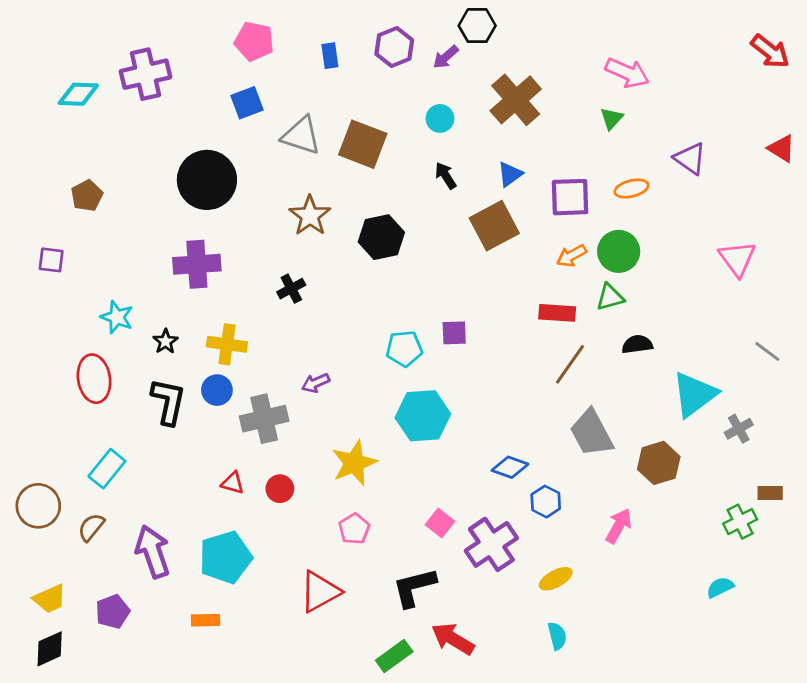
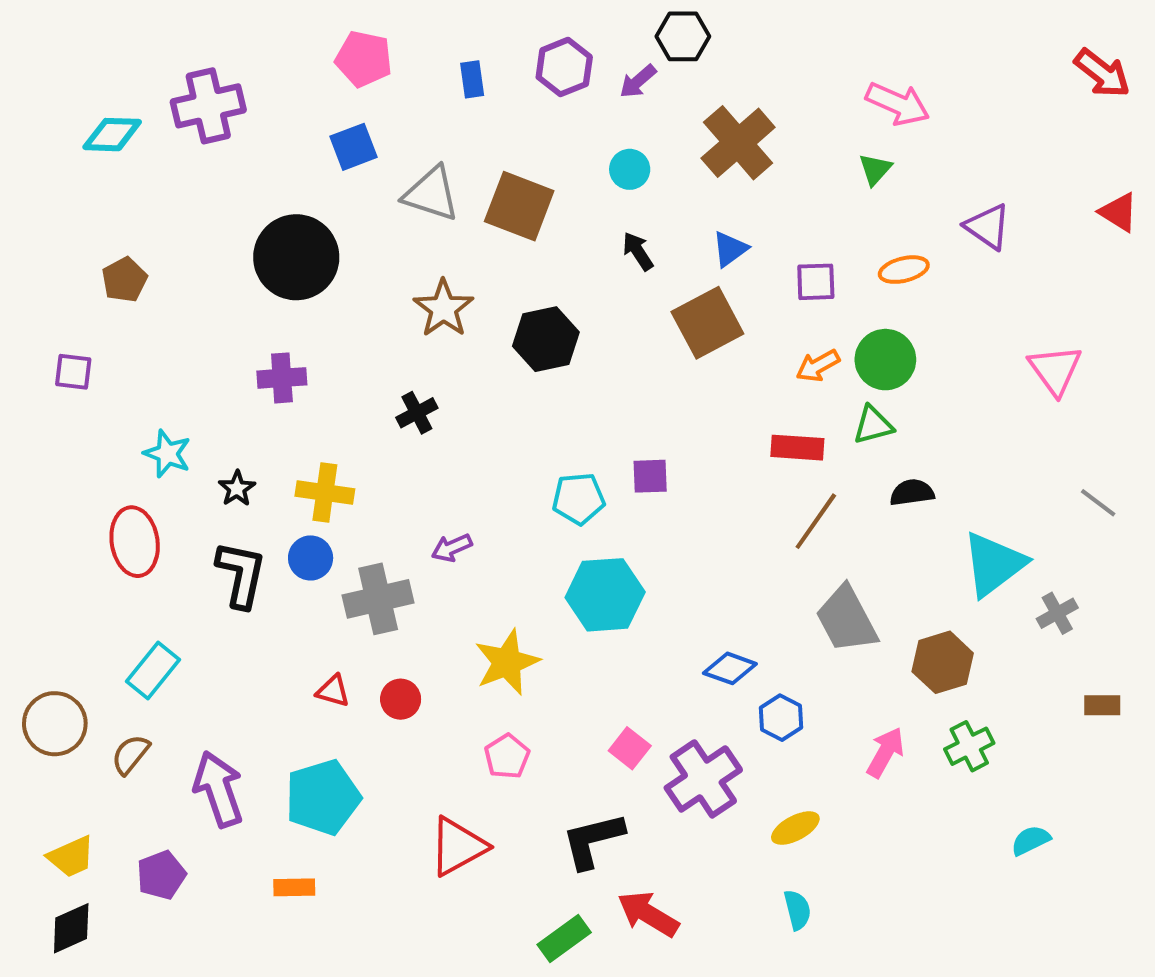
purple square: (570, 197) -> (816, 282), size x0.7
purple cross: (197, 264) -> (282, 378), size x0.7
green cross: (740, 522) -> (969, 746), moved

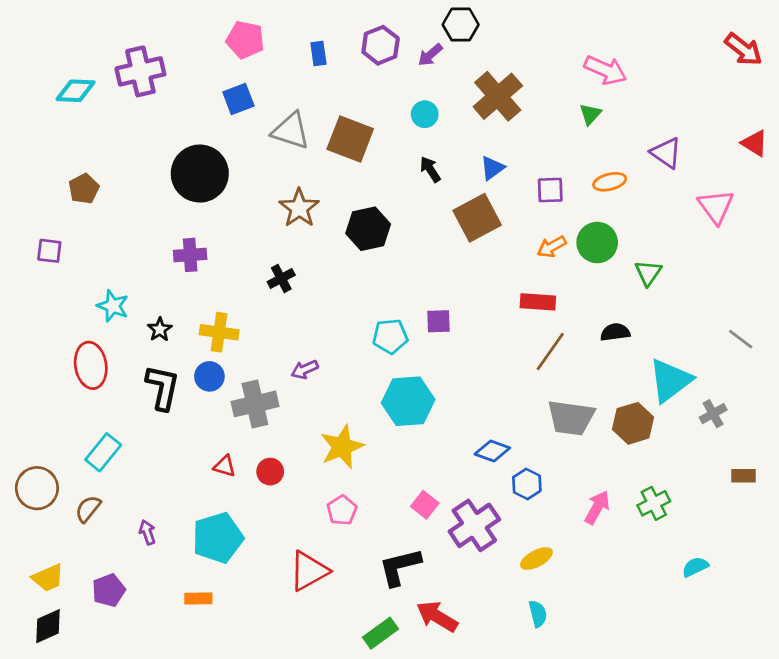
pink triangle: (1055, 370) -> (716, 207), moved
green triangle: (873, 425) -> (648, 273), moved, turned -40
gray trapezoid: (847, 619) -> (571, 418), turned -54
brown hexagon: (943, 662) -> (633, 423), moved
purple arrow: (218, 789) -> (147, 532), size x0.5

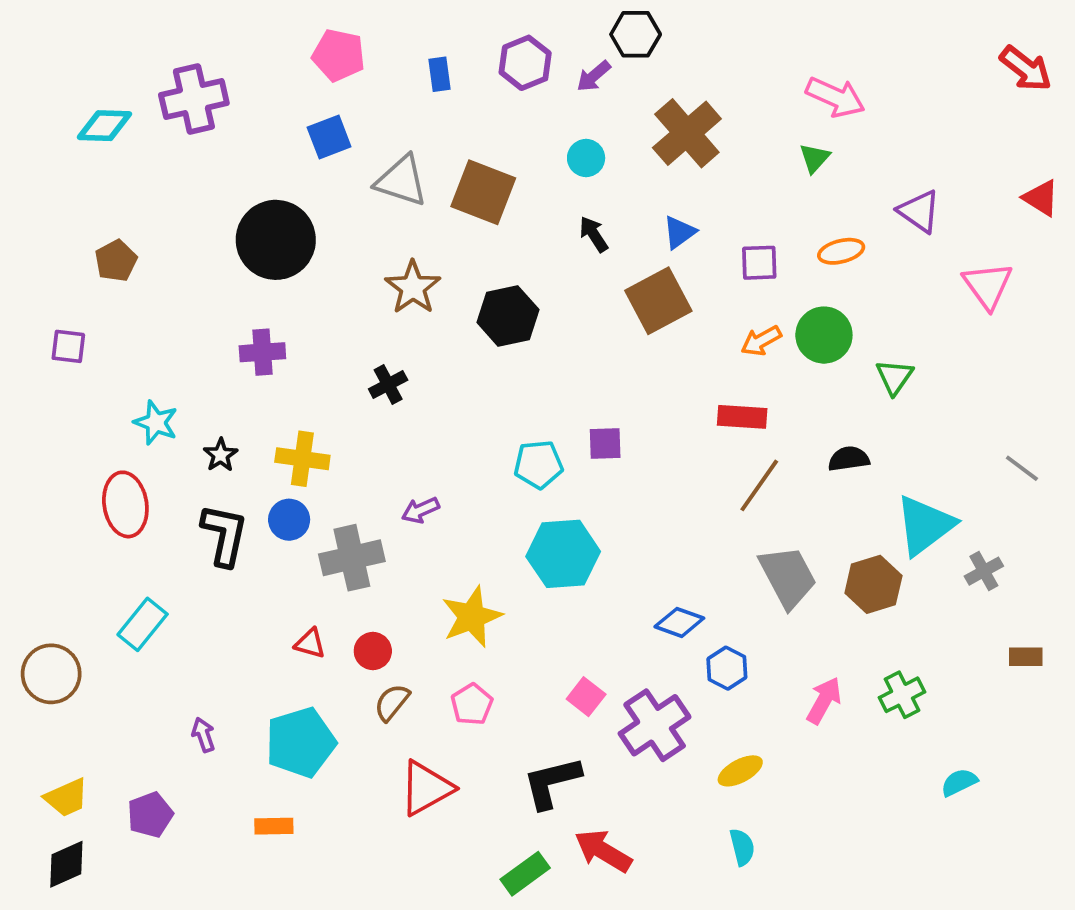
gray trapezoid: (571, 418) -> (788, 577), turned -126
brown semicircle: (88, 509) -> (392, 702), moved

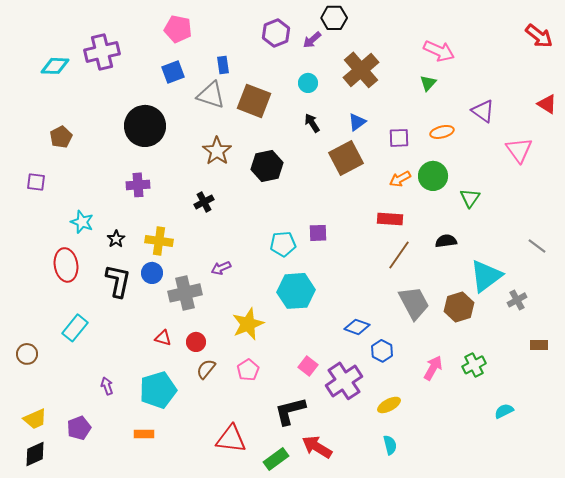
blue rectangle: (439, 74) -> (223, 65), moved
brown circle: (51, 674) -> (27, 354), size x0.7
red triangle: (426, 788) -> (231, 439), moved, turned 36

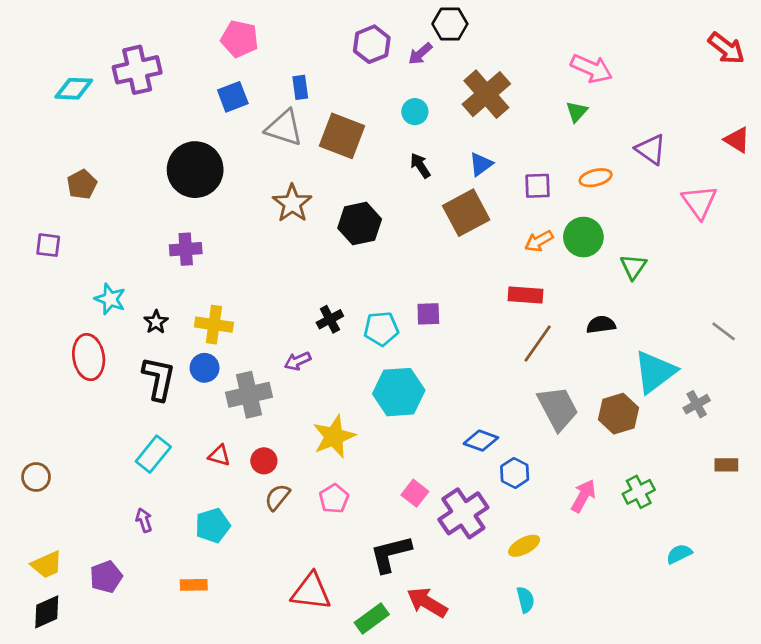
black cross: (204, 202) -> (330, 319), moved
cyan rectangle: (75, 328) -> (153, 454), moved
cyan pentagon: (158, 390) -> (213, 526), size x0.7

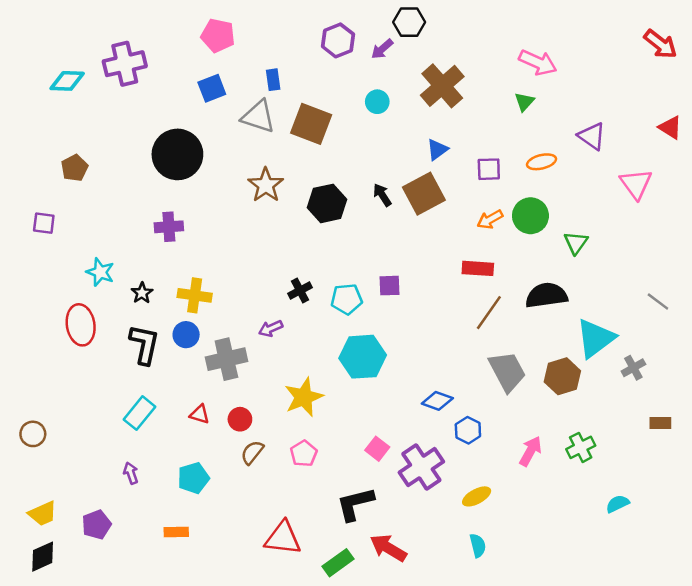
black arrow: (420, 166) -> (382, 195), moved
black semicircle: (601, 325) -> (546, 295), size x1.6

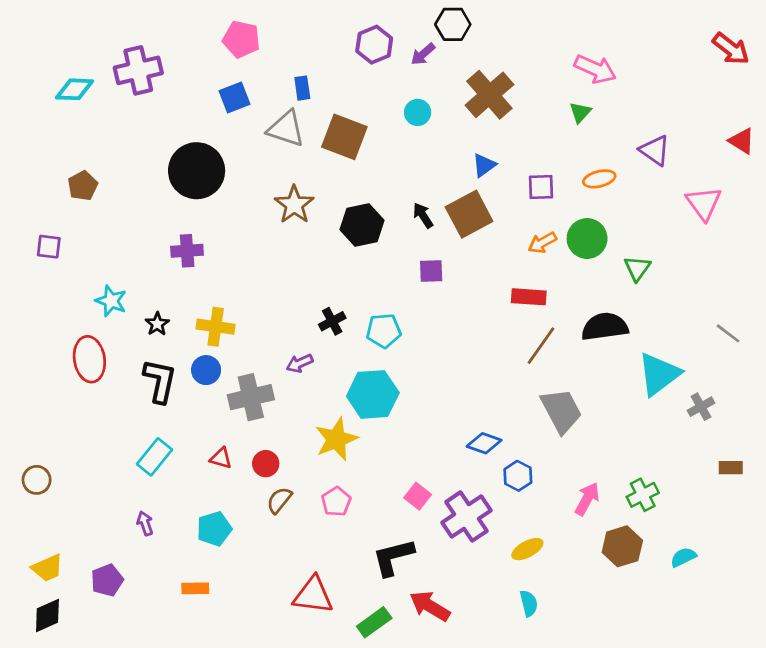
purple square: (390, 286) -> (431, 271), moved
cyan hexagon: (363, 357) -> (373, 394), moved
brown hexagon: (562, 376) -> (622, 546), moved

